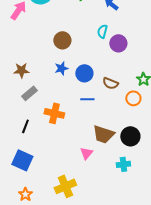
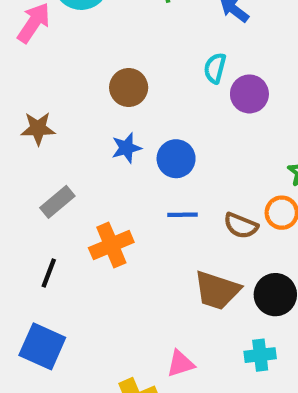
brown star: (21, 70) -> (38, 128), moved
brown semicircle: (110, 83) -> (241, 226), moved
orange cross: (54, 113) -> (111, 245), turned -36
pink triangle: (86, 153) -> (180, 364), moved, turned 32

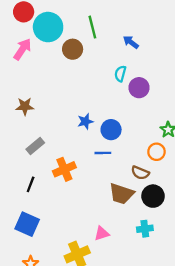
brown circle: (129, 88) -> (73, 49), moved
blue star: (126, 148) -> (85, 121), moved
blue circle: (176, 159) -> (111, 130), moved
brown semicircle: (241, 226) -> (140, 173), moved

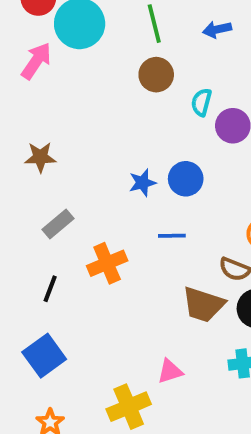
blue arrow: (131, 42) -> (217, 29), moved, turned -49
brown circle: (73, 49) -> (156, 75), moved
blue circle: (111, 130) -> (186, 179), moved
blue square: (27, 224) -> (44, 356), turned 30

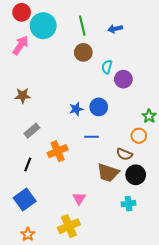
pink triangle: (170, 371) -> (79, 198), moved, turned -40

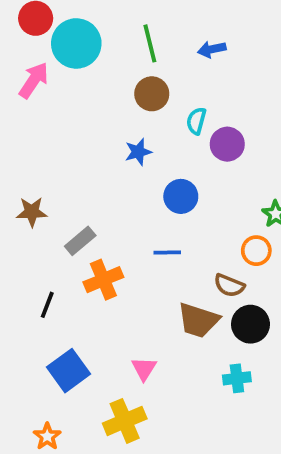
brown star: (23, 96) -> (32, 212), moved
blue star: (76, 109) -> (138, 152), moved
gray rectangle: (32, 131) -> (80, 241), moved
blue square: (25, 199) -> (69, 371), moved

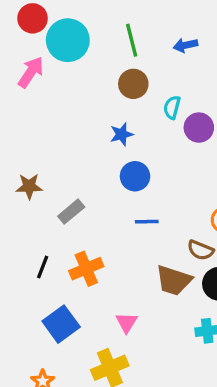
blue circle: (181, 196) -> (135, 176), moved
orange cross: (103, 280) -> (86, 269), moved

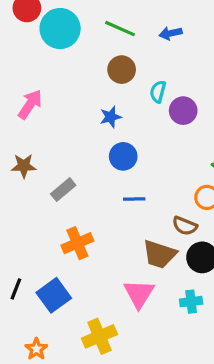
green line: (132, 40) -> (120, 29), turned -52
pink arrow: (31, 72) -> (30, 104), moved
black line: (43, 267) -> (16, 289), moved
pink triangle: (127, 322) -> (139, 294), moved, size x1.5

